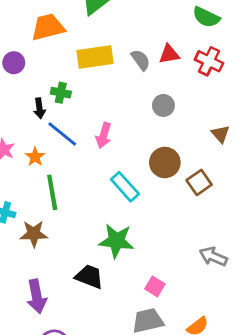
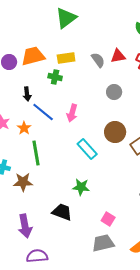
orange trapezoid: (48, 27) -> (33, 56), moved
yellow rectangle: (95, 57) -> (66, 58), size x0.7
green cross: (61, 93) -> (55, 77), moved
green star: (116, 241) -> (81, 187), size x0.7

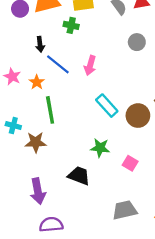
brown circle: (115, 132) -> (138, 116), moved
pink square: (108, 219) -> (130, 163), moved

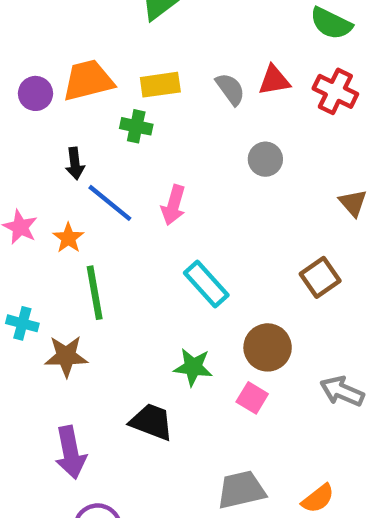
brown circle: (138, 116) -> (268, 347), moved

